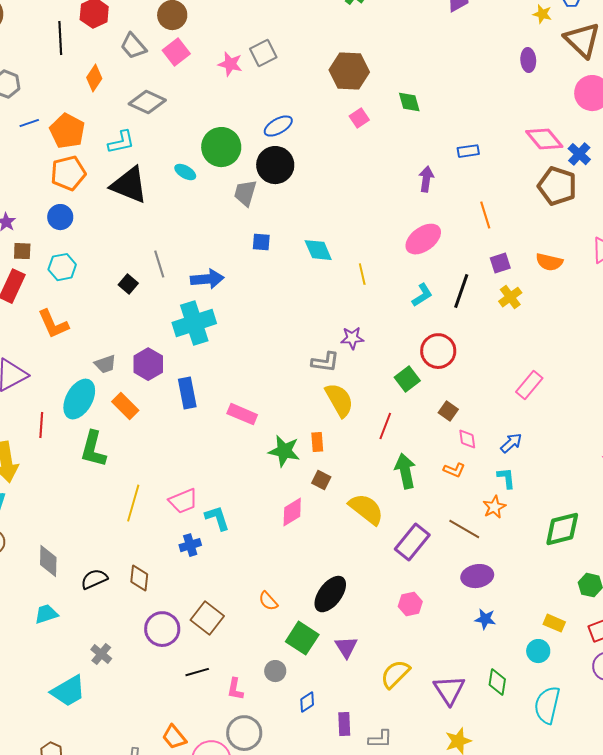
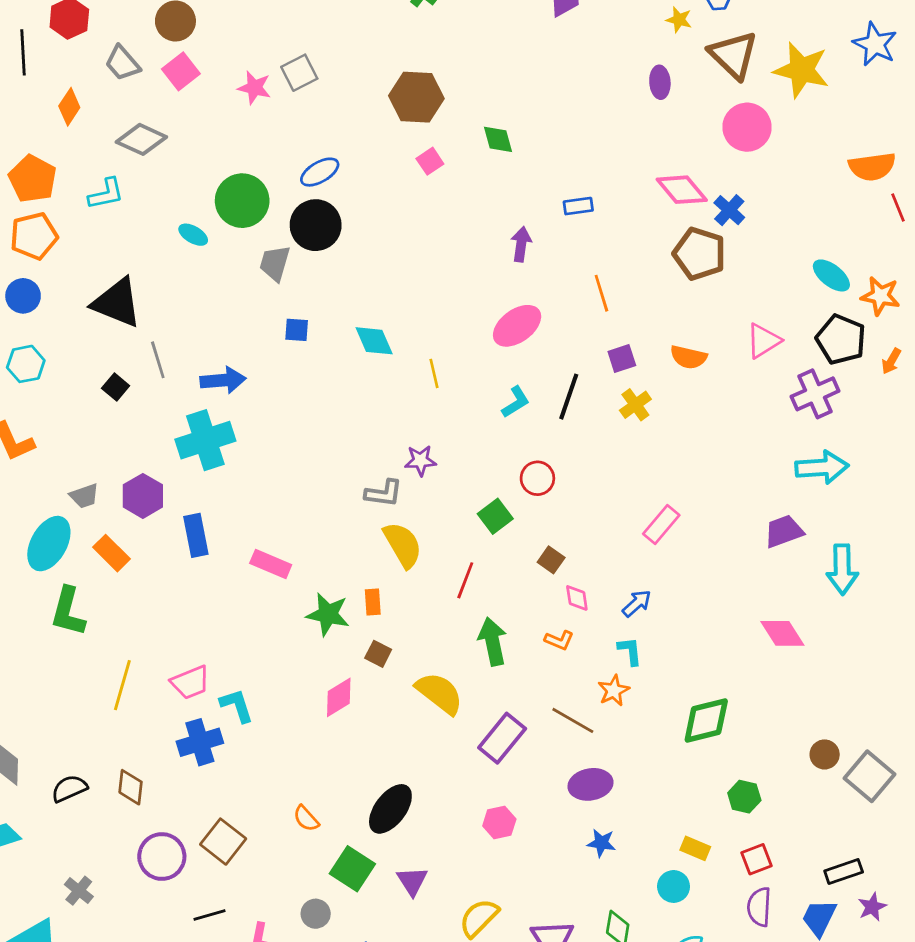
black triangle: (129, 185) -> (117, 303), moved
red circle: (438, 351) -> (537, 478), size x0.7
blue cross: (190, 545) -> (200, 742), size x1.5

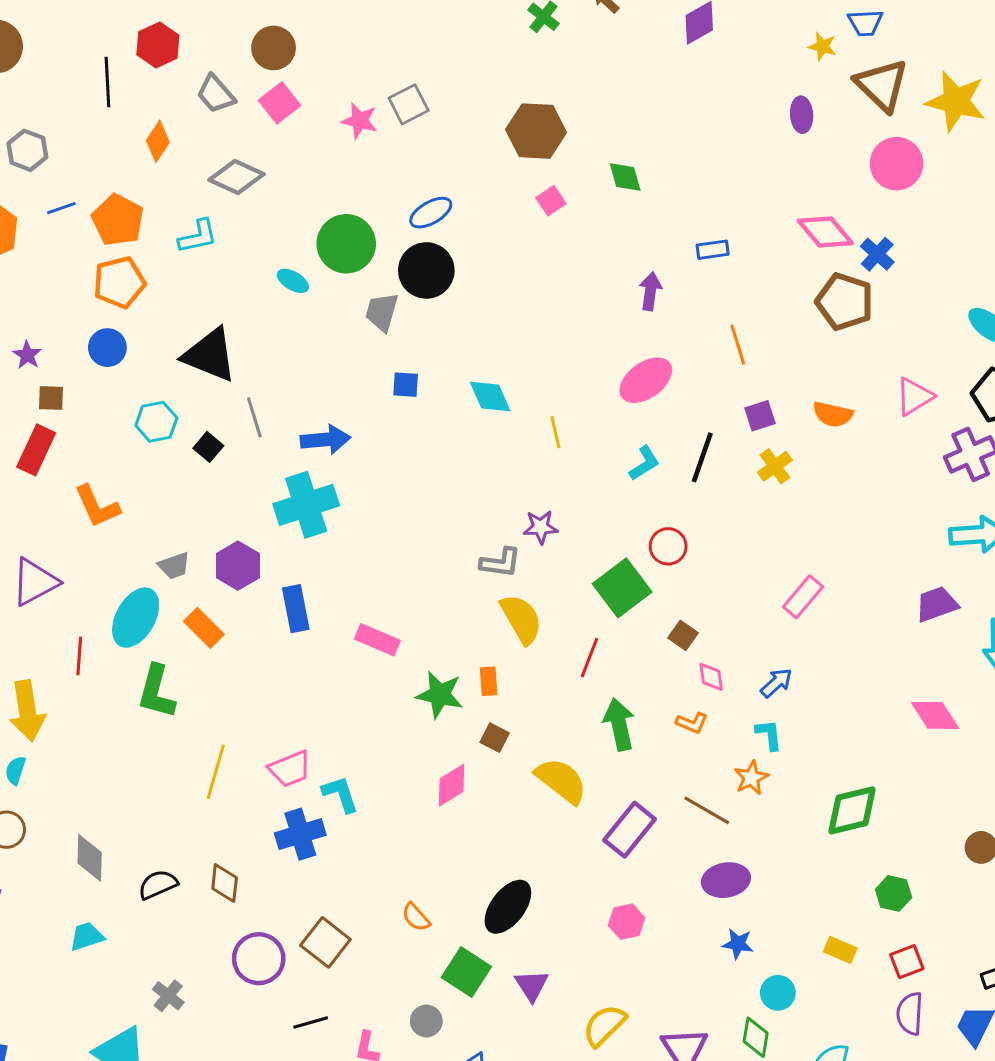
cyan hexagon: (26, 364) -> (156, 422), moved
green square: (495, 516) -> (622, 588), size x1.5
cyan circle: (674, 886) -> (778, 993), moved

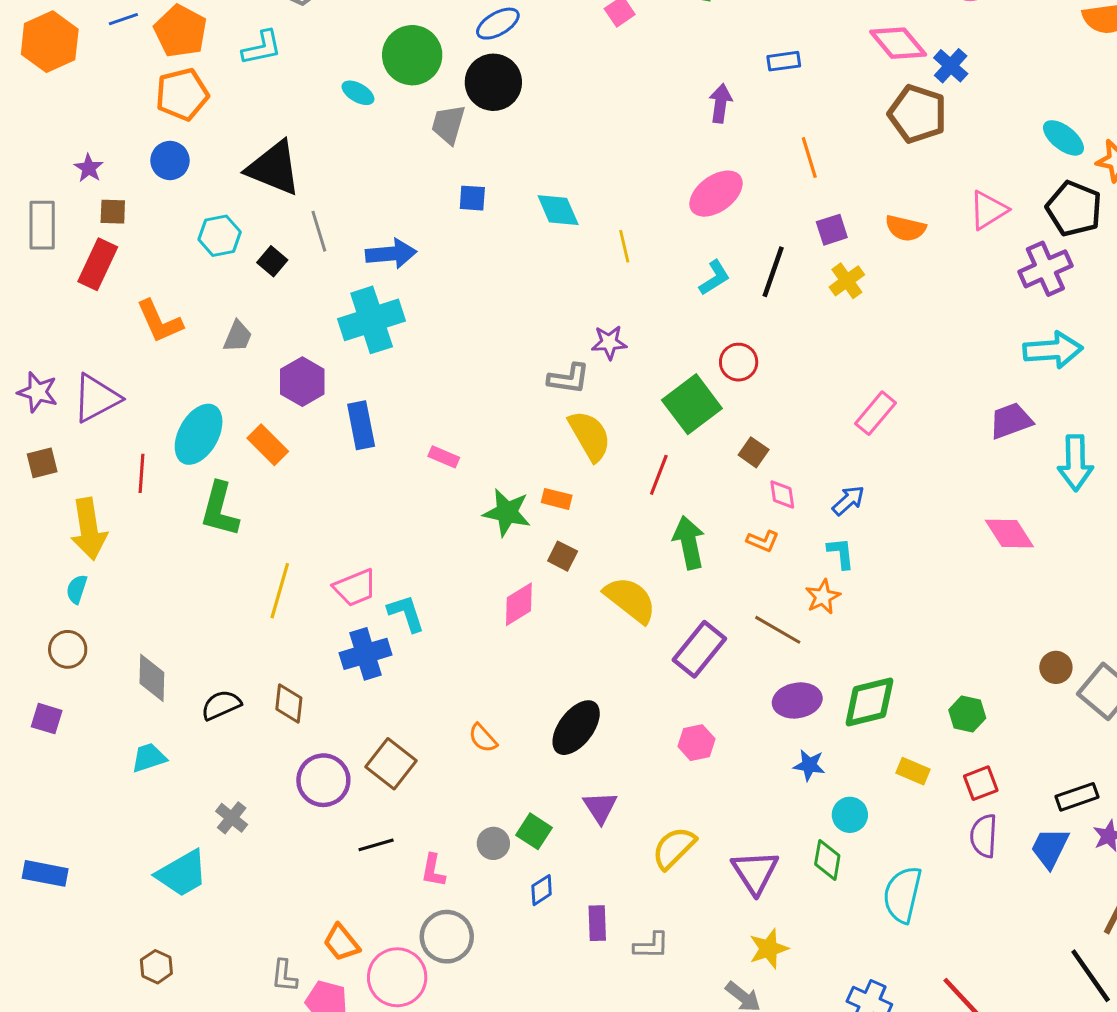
gray trapezoid: (174, 566) -> (238, 336), moved, turned -48
pink rectangle: (377, 640) -> (444, 457), size x0.7
orange rectangle: (489, 681) -> (557, 499), turned -72
green diamond: (852, 810) -> (869, 702), moved
green square: (466, 972) -> (534, 831), moved, size x0.7

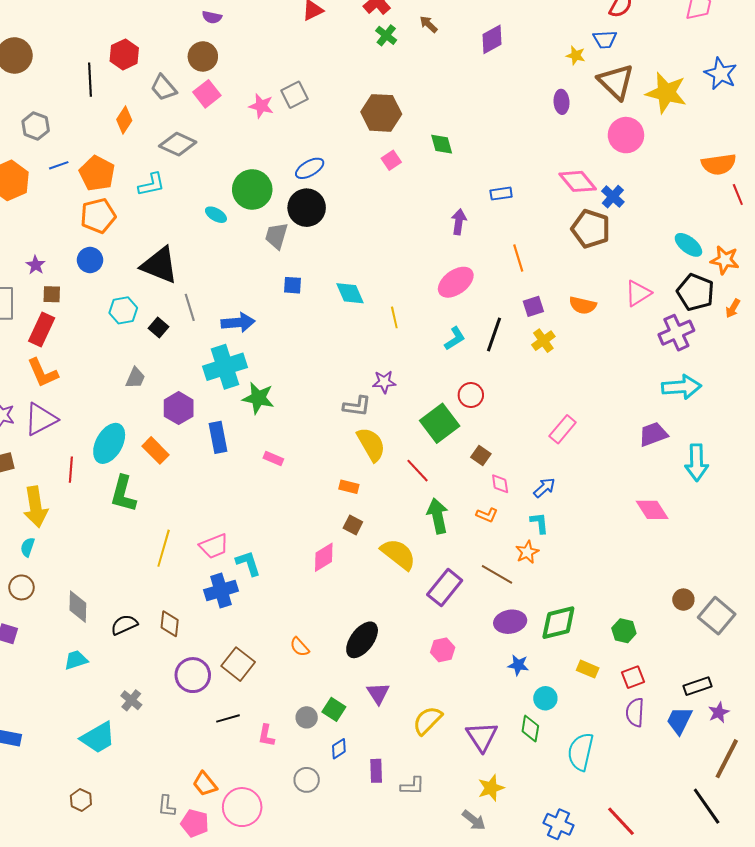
orange L-shape: (159, 321) -> (43, 373), moved
red line: (659, 475) -> (417, 471), turned -64
green star: (507, 512) -> (258, 398), moved
gray circle: (447, 937) -> (307, 780), moved, size x0.7

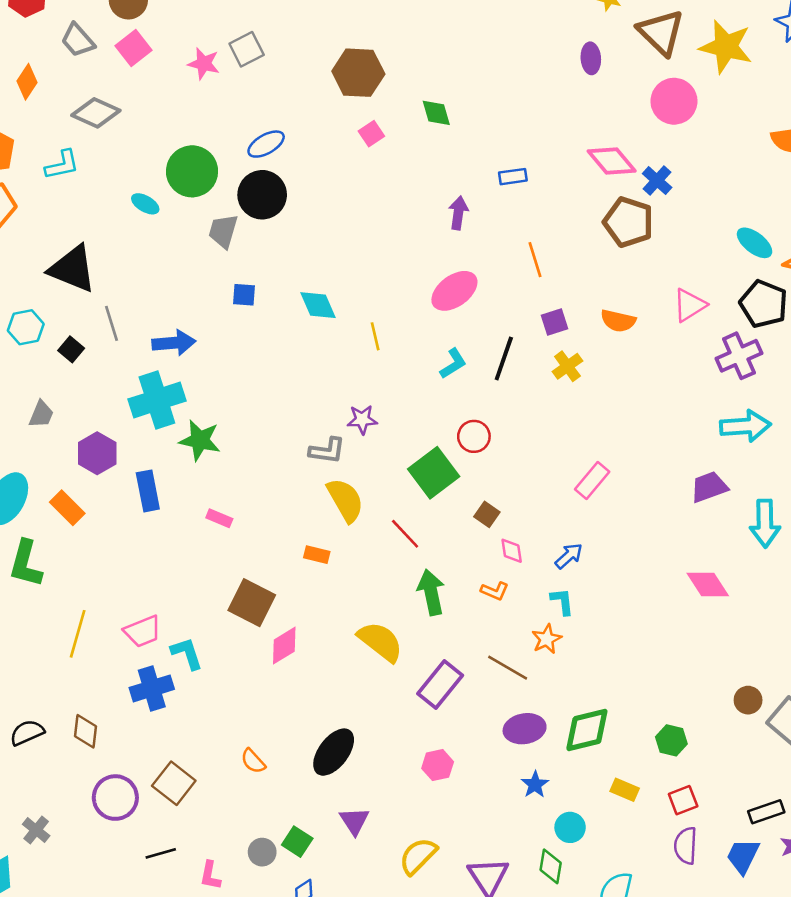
brown square: (353, 525) -> (252, 603), moved, size x1.8
blue star: (518, 665) -> (535, 785), turned 30

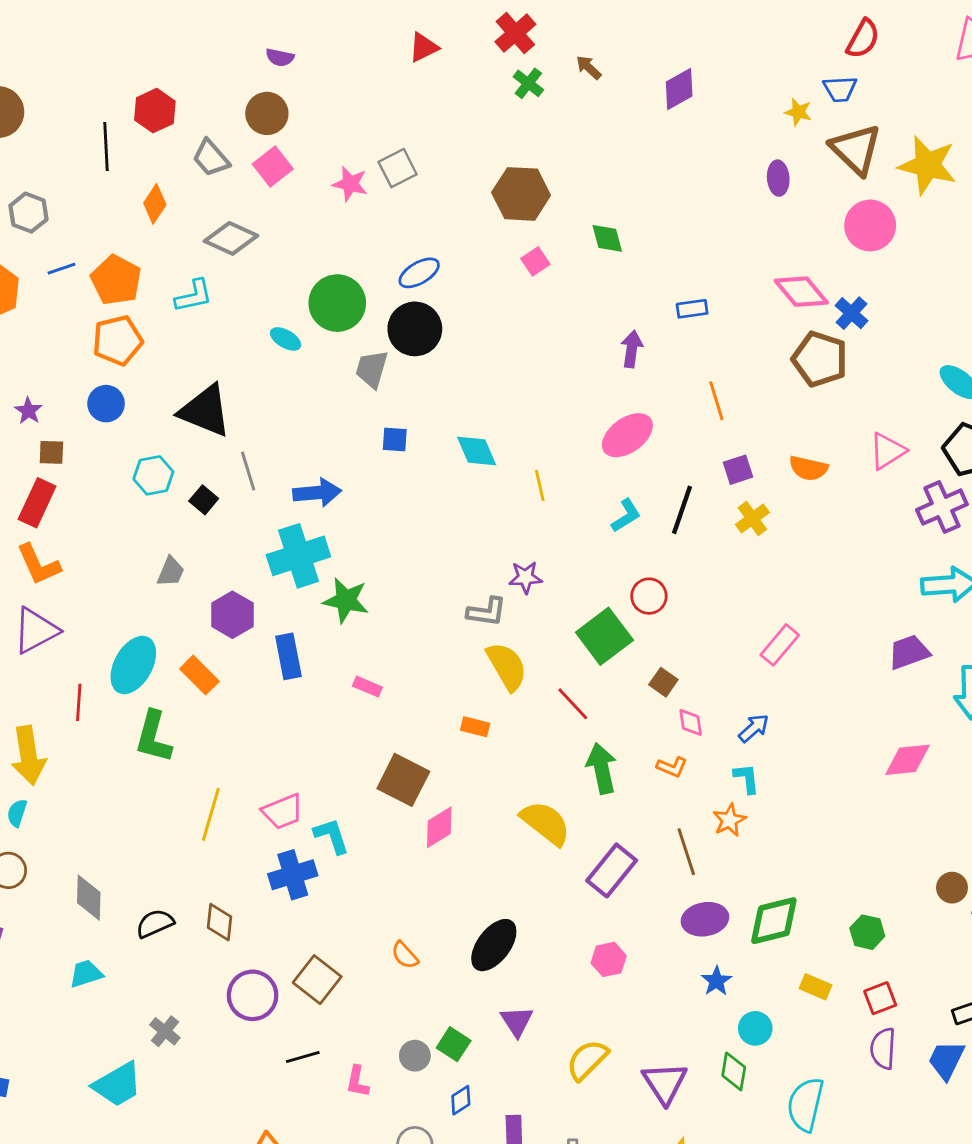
pink diamond: (708, 584) -> (907, 760), turned -63
brown line: (508, 668) -> (686, 852), turned 42

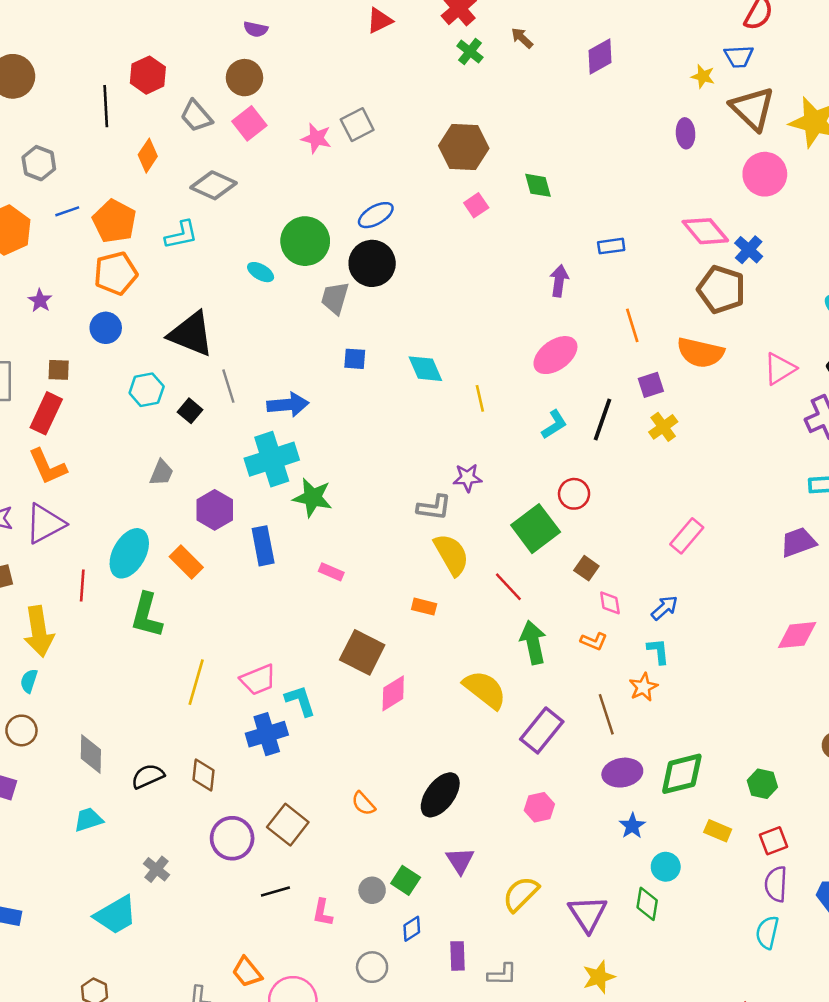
purple star: (28, 411) -> (40, 301), moved
orange semicircle: (808, 468) -> (700, 353), moved, size x1.4
cyan semicircle: (806, 1105) -> (767, 932), moved, size x0.7

